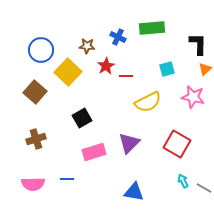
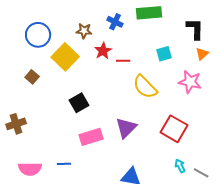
brown square: (35, 92) -> (32, 77), size x0.6
yellow semicircle: (148, 102) -> (145, 87), turned 72
brown cross: (36, 139) -> (16, 124), moved

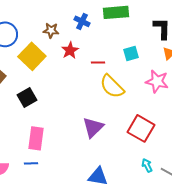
red line: (123, 61) -> (98, 62), moved
black square: (79, 103) -> (27, 97), moved
pink rectangle: (91, 137) -> (36, 138), moved, turned -65

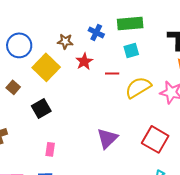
cyan square: (131, 53) -> (131, 50), moved
yellow semicircle: (112, 86) -> (138, 87), moved, turned 104
pink rectangle: (36, 138) -> (50, 149), size x0.6

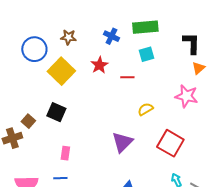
brown star: (65, 41) -> (68, 37), moved
brown square: (13, 87) -> (28, 121), moved
yellow semicircle: (138, 87) -> (145, 109), moved, size x0.6
black square: (41, 108) -> (56, 112), turned -36

